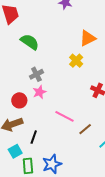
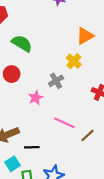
gray cross: (36, 74) -> (56, 81), moved
red circle: (19, 100) -> (12, 74), moved
black line: (34, 137) -> (32, 147), turned 72

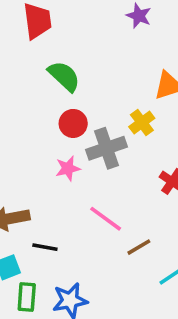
red circle: (12, 74) -> (73, 123), moved
gray cross: (56, 81) -> (107, 148), size x1.5

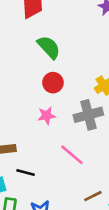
gray cross: (107, 148) -> (88, 115), moved
brown line: (139, 247) -> (93, 196), moved

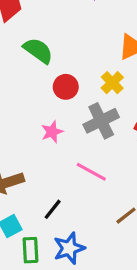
red circle: (53, 83) -> (66, 87), moved
black line: (26, 173) -> (53, 209), moved, turned -54

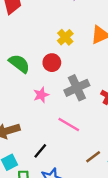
green semicircle: (38, 51) -> (19, 64), moved
yellow cross: (112, 83) -> (65, 37), moved

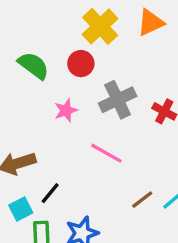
yellow cross: (65, 37) -> (100, 26), size x1.5
black line: (40, 151) -> (50, 193), moved

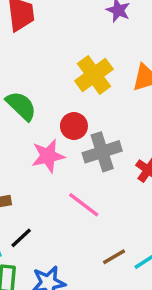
red circle: (81, 64) -> (74, 126), moved
pink star: (66, 110) -> (48, 156), size x1.4

